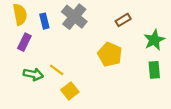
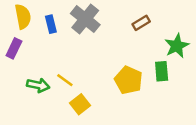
purple rectangle: (24, 42) -> (14, 48), moved
yellow pentagon: (110, 54) -> (128, 80), moved
green rectangle: (154, 70) -> (162, 71), moved

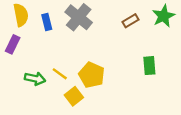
green star: (177, 46) -> (164, 16), moved
yellow pentagon: (128, 80) -> (92, 75), moved

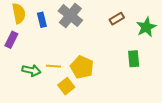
green star: (164, 16) -> (146, 27), moved
yellow line: (60, 74) -> (54, 66), turned -32

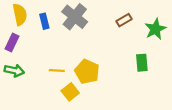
green arrow: (31, 70) -> (14, 71), moved

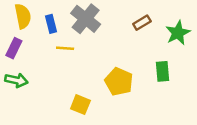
yellow line: (57, 71) -> (65, 48), moved
yellow pentagon: (87, 72) -> (119, 82), moved
yellow square: (70, 92) -> (80, 105), turned -30

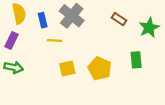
brown rectangle: (142, 23) -> (119, 19), turned 64
yellow square: (80, 105) -> (67, 68), moved, turned -35

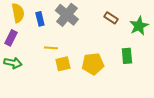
yellow line: (54, 41) -> (51, 48), moved
yellow pentagon: (100, 68) -> (93, 64), turned -30

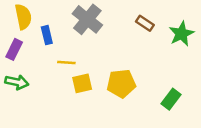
blue rectangle: (40, 19) -> (47, 35), moved
green rectangle: (127, 56) -> (171, 99), moved, turned 42

